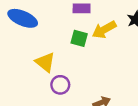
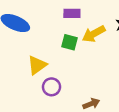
yellow triangle: (45, 62) -> (37, 65), turned 45

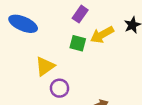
purple rectangle: (72, 13) -> (80, 14), turned -56

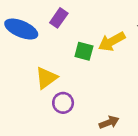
purple rectangle: (80, 14) -> (59, 18), moved

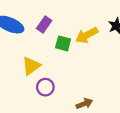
purple rectangle: (59, 18) -> (44, 25), moved

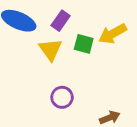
yellow triangle: (31, 66) -> (50, 50), moved, turned -30

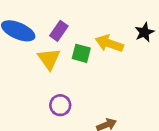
yellow arrow: (113, 34) -> (109, 43), turned 48

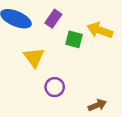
yellow triangle: (49, 59) -> (34, 57), moved

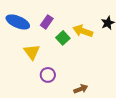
green square: (74, 39) -> (63, 38), turned 32

